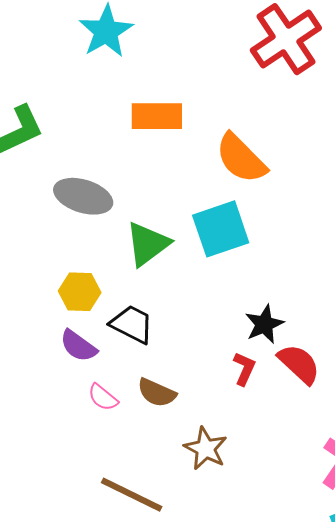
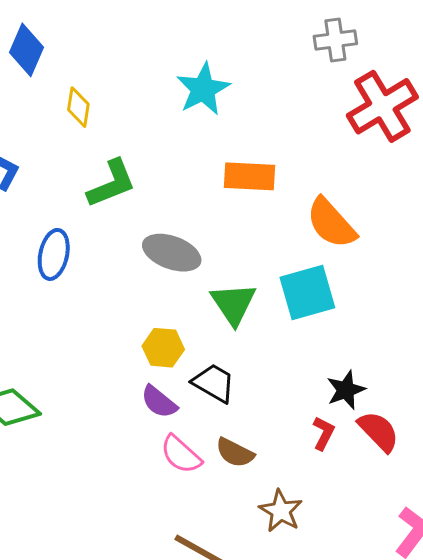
green triangle: (148, 244) -> (233, 304), turned -30
pink semicircle: (103, 397) -> (181, 454), size x1.4

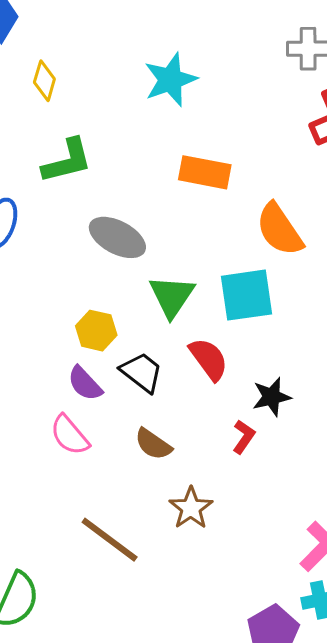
red semicircle: (379, 431) -> (209, 359), moved
pink semicircle: (181, 454) -> (70, 435), moved

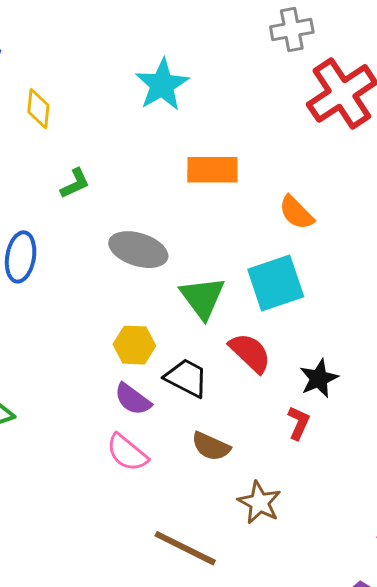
green L-shape: (67, 161) -> (75, 183), size x0.6
orange semicircle: (279, 230) -> (296, 213), size x0.7

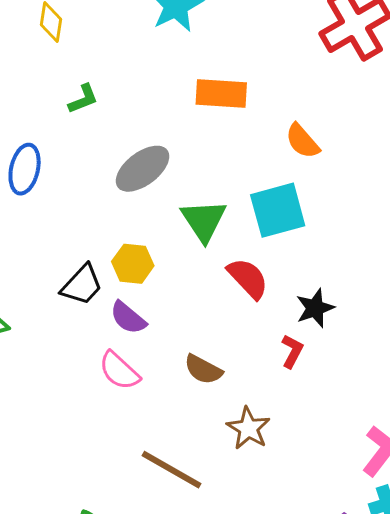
gray ellipse: (138, 250) -> (143, 169), turned -58
black trapezoid: (186, 378) -> (82, 285), moved, turned 102

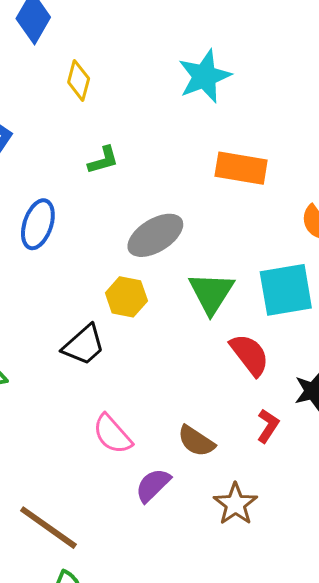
yellow hexagon: (133, 264) -> (126, 297), moved
purple semicircle: (128, 318) -> (153, 485), moved, turned 90
red L-shape: (292, 351) -> (268, 426), moved
brown line: (172, 470) -> (48, 528), moved

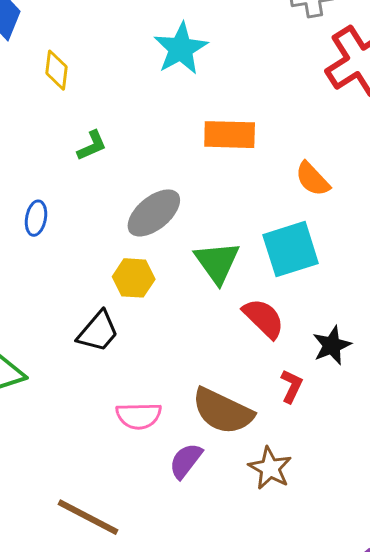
blue ellipse: (38, 224) -> (36, 218), size x0.7
pink semicircle: (112, 434) -> (139, 416), turned -42
brown semicircle: (196, 441) -> (223, 411), size x1.6

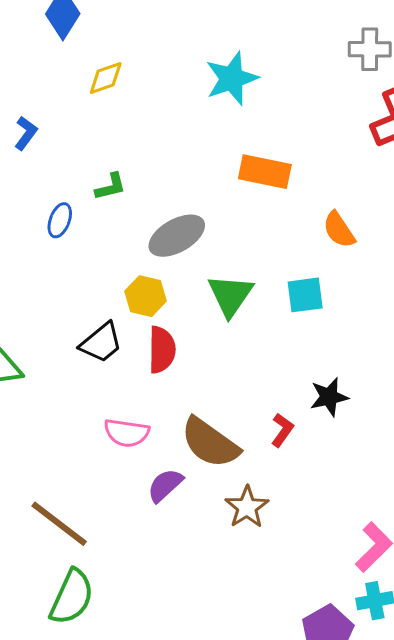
yellow diamond: (57, 70) -> (106, 78), turned 54
green L-shape: (92, 146) -> (111, 187), moved
cyan square: (291, 249) -> (305, 295), size x0.7
red semicircle: (264, 318) -> (162, 350), moved, turned 36

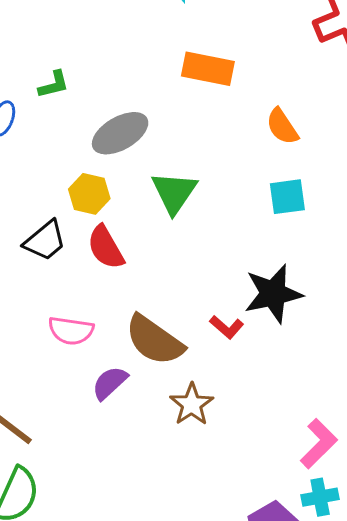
cyan square: (305, 295) -> (287, 197), moved
red semicircle: (162, 350) -> (106, 247), turned 150
black star: (329, 397) -> (273, 294), size x1.5
red L-shape: (282, 430) -> (227, 327), turned 96

